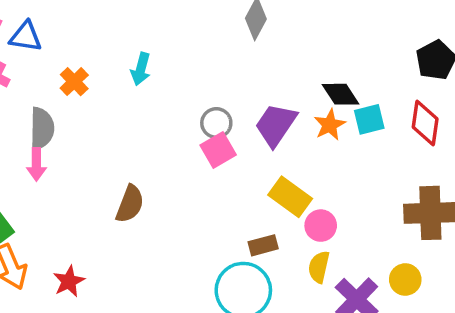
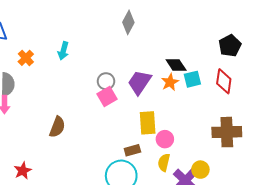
yellow rectangle: (290, 197) -> (148, 123), turned 50
yellow circle: (405, 280) -> (200, 170), moved

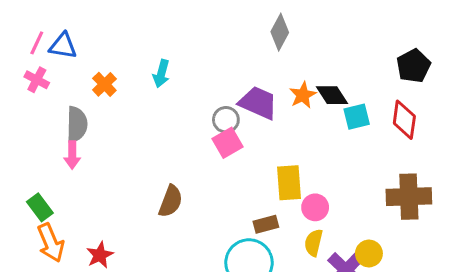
gray diamond: (128, 22) -> (280, 32), moved
purple trapezoid: (139, 82) -> (258, 103), moved, turned 80
orange star: (170, 82) -> (303, 95), moved
brown semicircle: (57, 127) -> (171, 201), moved

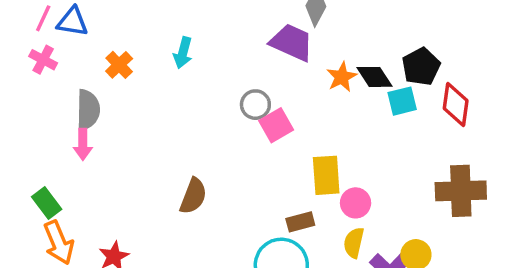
black pentagon: (414, 66) -> (421, 67), moved
purple trapezoid: (258, 103) -> (292, 42), moved
pink square: (227, 143) -> (276, 125), moved

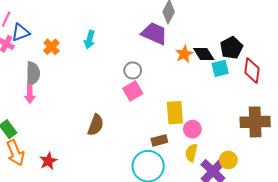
blue triangle: (72, 22) -> (21, 32), moved, turned -30
pink square: (276, 125) -> (133, 91), moved

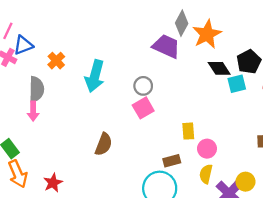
cyan arrow: (89, 40) -> (95, 76), moved, size x1.6
orange star: (184, 54) -> (207, 34), moved, size x1.5
yellow rectangle: (175, 113) -> (188, 131), size x0.7

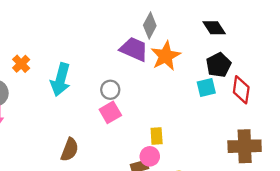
orange star: (207, 34) -> (166, 56), moved
black diamond: (219, 68) -> (214, 28), moved
pink circle: (207, 149) -> (150, 156), moved

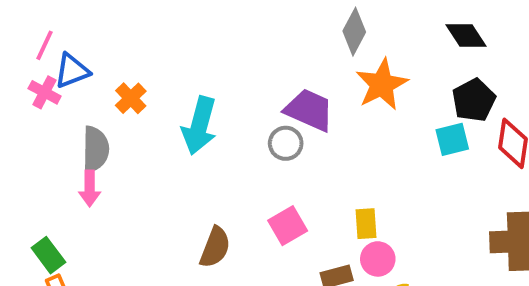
purple trapezoid: (134, 49) -> (309, 110), moved
pink square: (110, 112) -> (288, 226), moved
pink circle: (150, 156) -> (378, 259), moved

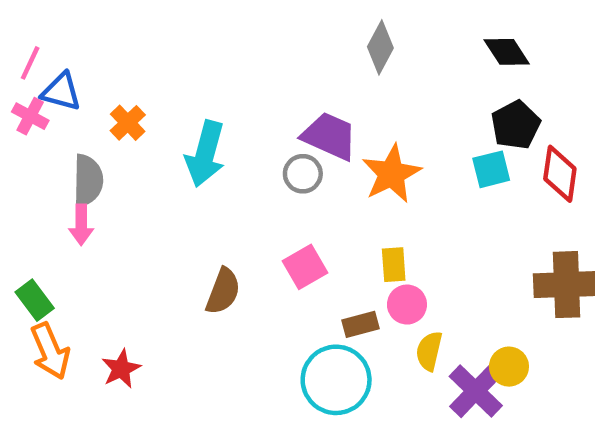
blue triangle: (72, 71) -> (61, 92), turned 36
orange star: (382, 85) -> (391, 174), moved

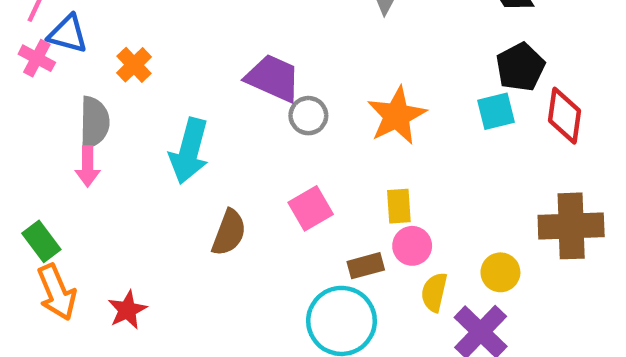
purple trapezoid: (329, 136) -> (273, 78), moved
cyan arrow: (205, 154) -> (189, 151), moved
yellow circle: (509, 367) -> (500, 272), moved

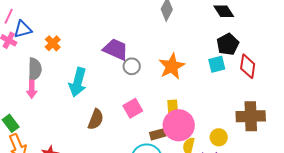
blue triangle: (68, 34) -> (23, 29), turned -30
pink circle: (412, 246) -> (179, 125), size x1.8

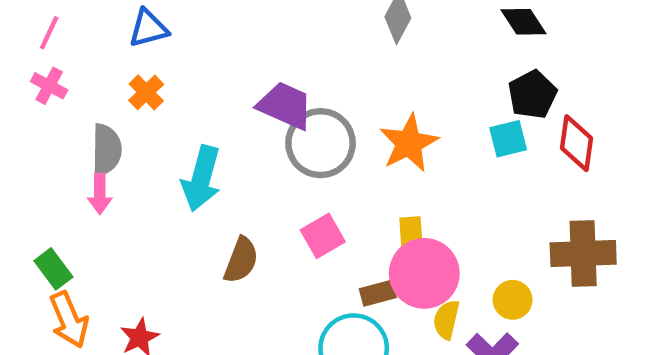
blue triangle: (23, 29) -> (148, 28), moved
gray circle: (132, 66) -> (321, 143), size x1.8

